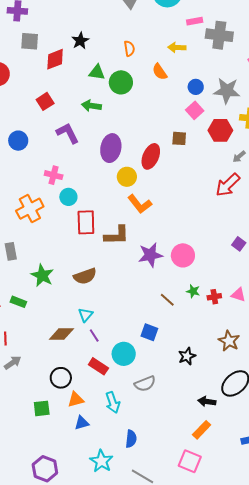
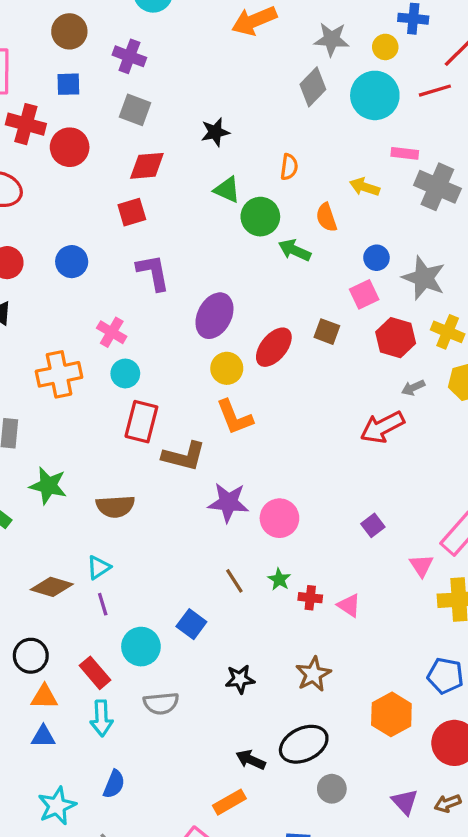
red diamond: (55, 59) -> (147, 166), moved
green arrow: (91, 106) -> (295, 250), moved
green star: (42, 275) -> (48, 486), turned -30
red rectangle: (98, 366) -> (95, 673), moved

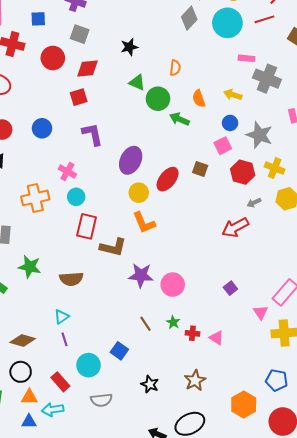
red circle: (70, 147) -> (53, 58), moved
yellow arrow: (365, 187) -> (233, 95), moved
brown diamond: (52, 587) -> (23, 340), moved
black star: (240, 679) -> (150, 384), turned 30
cyan arrow: (102, 718) -> (53, 410), moved, turned 85

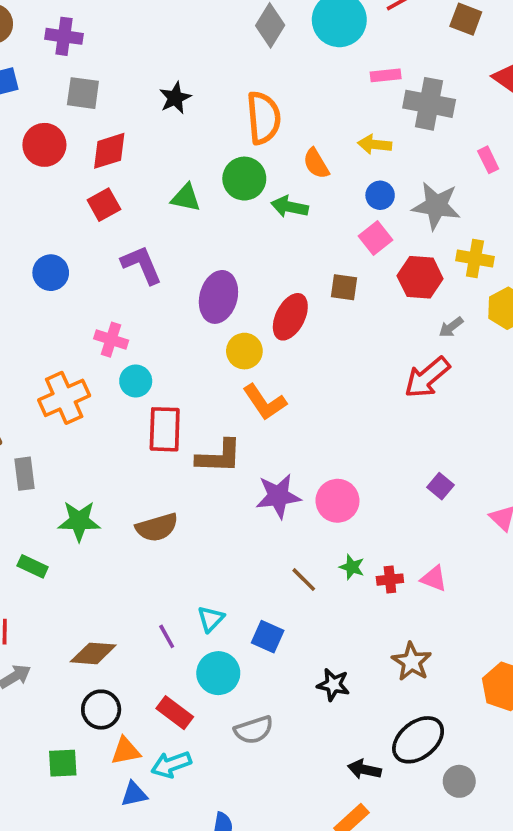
orange semicircle: (175, 68) -> (264, 118), size x1.8
green triangle: (137, 82) -> (186, 198), moved
cyan triangle: (62, 317) -> (211, 619), moved

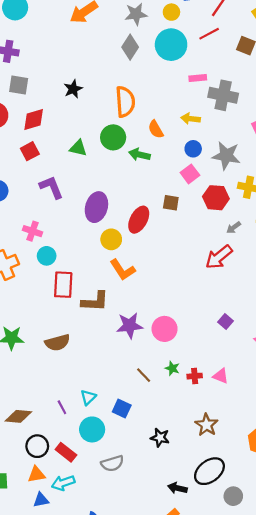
black circle: (101, 710) -> (37, 446), moved

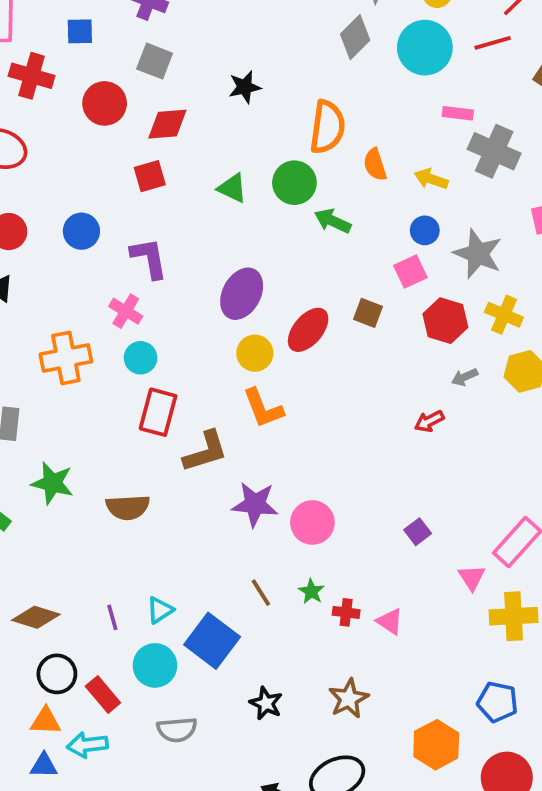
orange semicircle: (156, 129) -> (375, 165), moved
purple L-shape: (51, 187) -> (149, 258), moved
red arrow: (219, 257) -> (429, 421), size x0.6
brown L-shape: (95, 301) -> (205, 452), turned -32
blue square: (122, 408) -> (212, 641), size x1.6

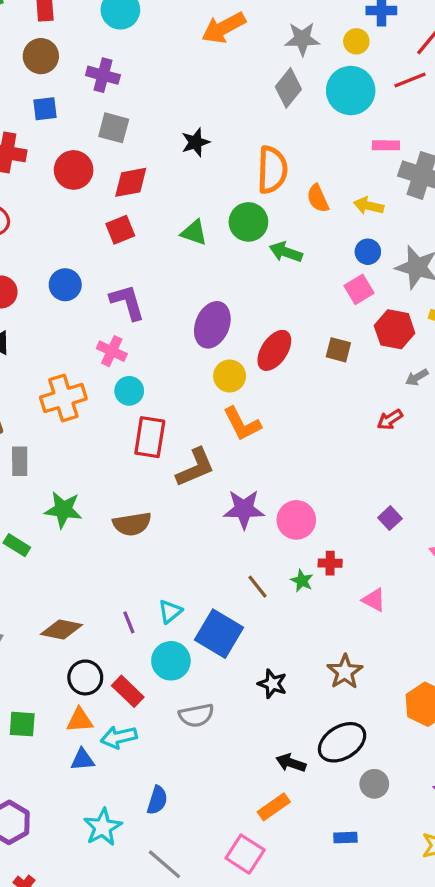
brown square: (368, 313) -> (338, 350), moved
red cross: (346, 612) -> (330, 563), moved

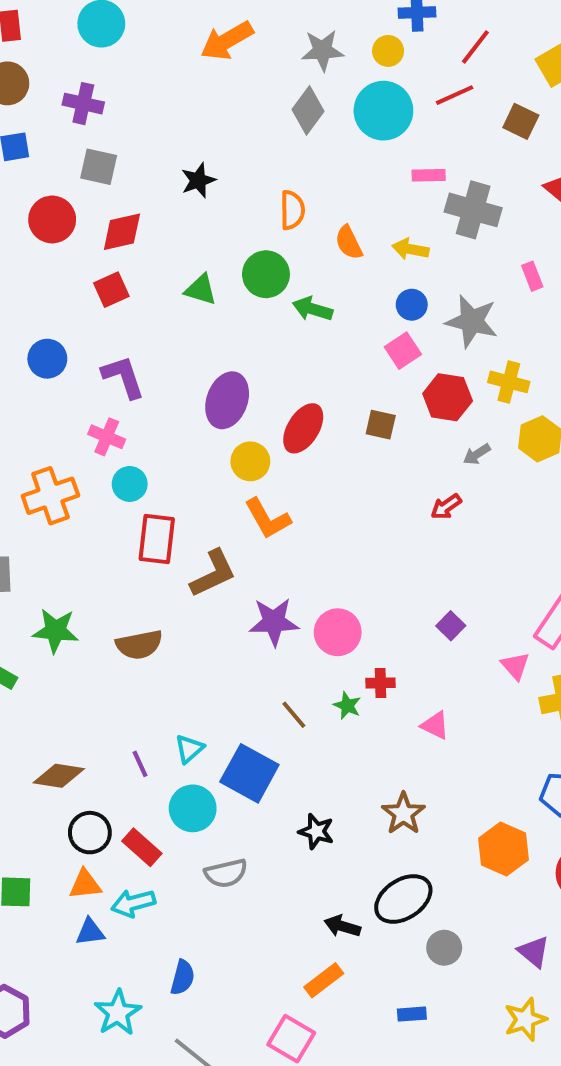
orange semicircle: (272, 170) -> (292, 210), size x0.7

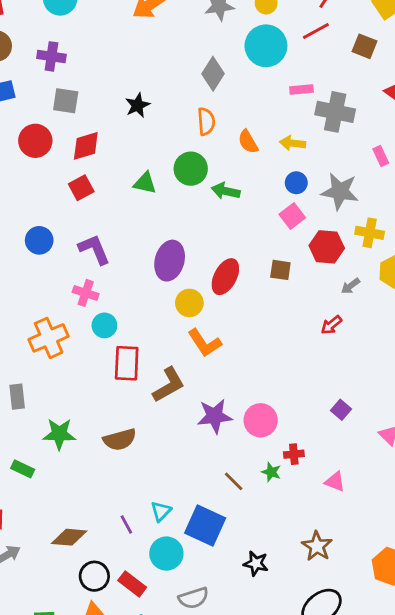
gray diamond: (308, 110) -> (213, 74), moved

